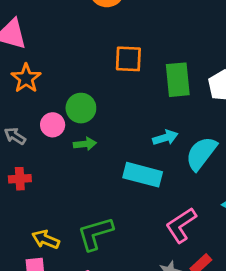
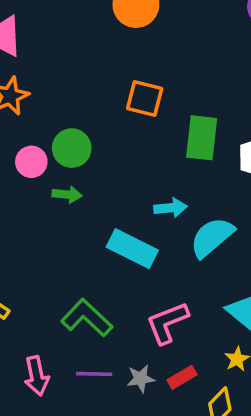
green L-shape: (95, 234) -> (87, 318), moved, turned 48

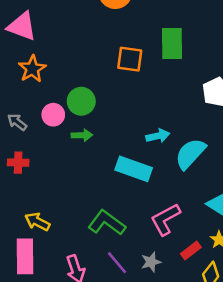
green rectangle: (202, 138) -> (172, 44), moved
purple line: (94, 374) -> (117, 263), turned 55
red rectangle: (182, 377) -> (191, 250), moved

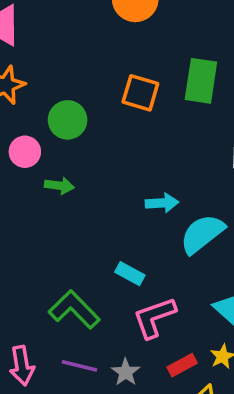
green circle: (81, 101) -> (68, 120), moved
cyan rectangle: (134, 169) -> (130, 274), moved, size x0.6
gray star: (151, 262) -> (126, 372), turned -30
purple line: (117, 263) -> (79, 366), turned -45

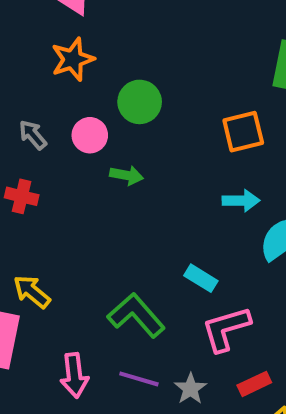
orange square: (140, 93) -> (243, 132), moved, turned -33

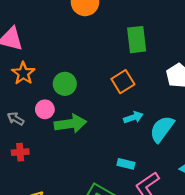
green arrow: (127, 175) -> (71, 124), size x1.8

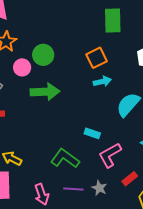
pink circle: (45, 109) -> (22, 67), moved
cyan arrow: (133, 117) -> (102, 81), moved

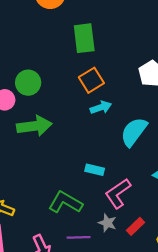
green rectangle: (113, 21) -> (84, 38), moved
red rectangle: (130, 179) -> (136, 226), moved
gray star: (99, 188) -> (107, 223), moved

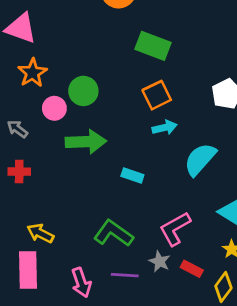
green rectangle: (84, 38) -> (153, 46), turned -68
cyan rectangle: (95, 170) -> (132, 175), moved
red rectangle: (136, 226) -> (192, 269), turned 66

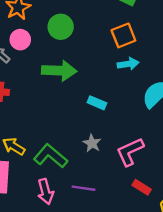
pink circle: (54, 108) -> (20, 40), moved
green L-shape: (113, 233) -> (50, 156), moved
gray star: (160, 262) -> (92, 143), moved

